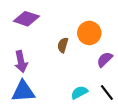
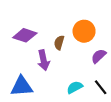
purple diamond: (26, 19) -> (25, 35), moved
purple arrow: (21, 62) -> (44, 60), moved

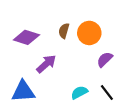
brown semicircle: (59, 43) -> (64, 31), moved
purple arrow: (44, 60) -> (46, 64), turned -120

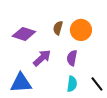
purple semicircle: (105, 59) -> (72, 58), moved, turned -35
cyan semicircle: (79, 93) -> (72, 84), turned 126

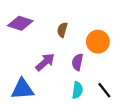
orange circle: (81, 30) -> (98, 42), moved
purple diamond: (24, 34) -> (20, 23), moved

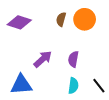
brown semicircle: (62, 30) -> (61, 19), moved
orange circle: (98, 42) -> (85, 19), moved

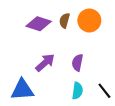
purple diamond: (19, 22) -> (39, 24), moved

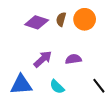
purple semicircle: (77, 63) -> (73, 59), turned 70
cyan semicircle: (77, 91) -> (57, 87), moved, turned 126

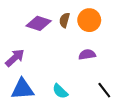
purple arrow: (43, 59) -> (15, 58), moved
purple semicircle: (73, 59) -> (87, 55), moved

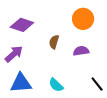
brown semicircle: (64, 20) -> (54, 42), moved
purple diamond: (39, 23) -> (22, 25), moved

